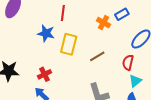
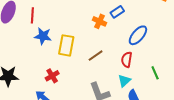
red line: (63, 13) -> (32, 15), moved
red cross: (44, 74) -> (52, 76), moved
cyan triangle: (135, 81) -> (124, 81), moved

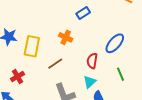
orange cross: (100, 21) -> (66, 37), moved
blue ellipse: (138, 35) -> (115, 43), moved
brown line: (96, 56) -> (55, 64), moved

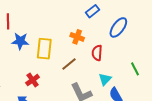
blue ellipse: (115, 43) -> (118, 27), moved
red semicircle: (92, 61) -> (97, 53), moved

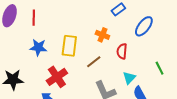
blue star: (20, 41) -> (38, 47), moved
red cross: (33, 80) -> (57, 77), size x1.5

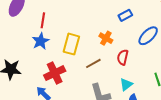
red line: (34, 18) -> (43, 20), moved
blue star: (38, 47) -> (41, 41), turned 30

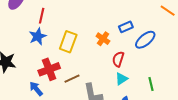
blue rectangle: (125, 15) -> (126, 27), moved
brown line: (93, 63) -> (72, 79), moved
cyan triangle: (126, 84) -> (121, 79), moved

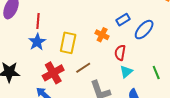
brown line: (72, 79) -> (83, 68), moved

